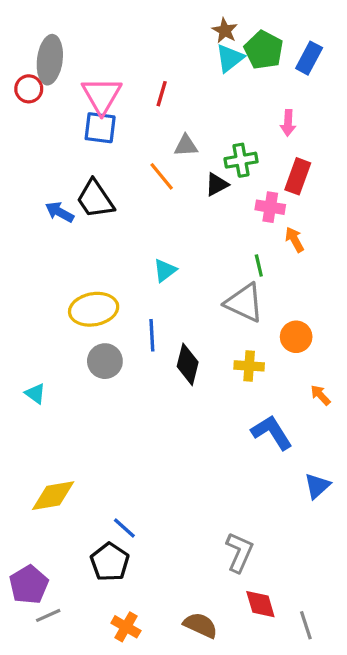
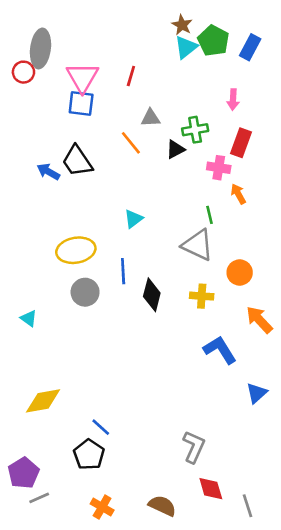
orange arrow: (320, 395) -> (259, 320), size x1.6

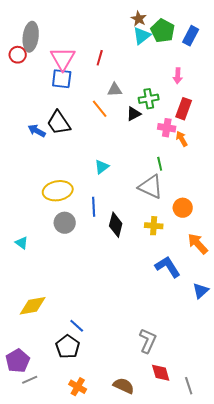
orange arrow: (238, 194) -> (182, 139), moved
blue triangle: (257, 393) -> (201, 291), moved

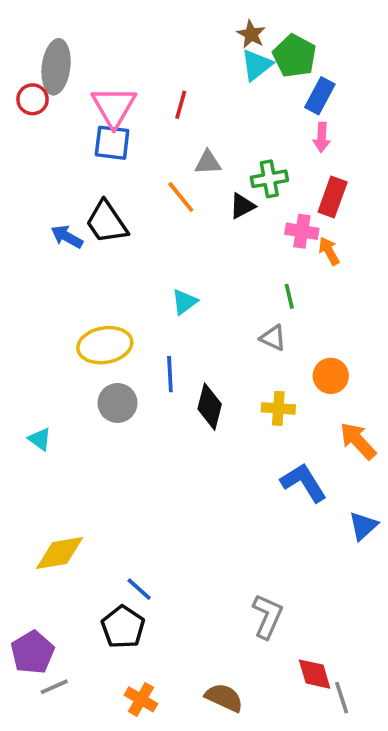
blue rectangle: (191, 36) -> (320, 96), moved
gray triangle: (151, 187) -> (273, 338), size x0.6
red diamond: (161, 373) -> (315, 674), moved

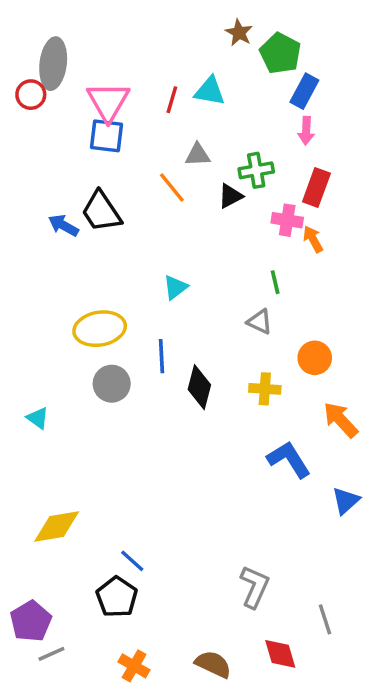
cyan triangle: (257, 65) -> (210, 91), moved, turned 48
red diamond: (315, 674) -> (280, 654), moved
gray line: (342, 698) -> (325, 619), moved

